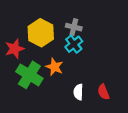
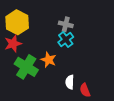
yellow hexagon: (41, 33) -> (17, 22), moved
red semicircle: (103, 92) -> (85, 90), moved

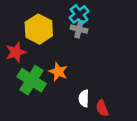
yellow hexagon: (17, 22) -> (39, 29), moved
cyan cross: (66, 40) -> (79, 14), moved

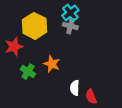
green cross: (32, 80) -> (28, 72), size x0.6

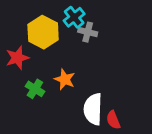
cyan cross: (70, 13) -> (74, 17), moved
white semicircle: (75, 88) -> (93, 109), size x1.6

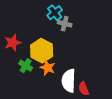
yellow hexagon: (43, 32) -> (42, 51), moved
orange star: (65, 79) -> (48, 68), moved

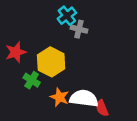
orange star: (48, 68) -> (60, 97), moved
white semicircle: (69, 81) -> (84, 98), turned 95

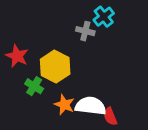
cyan cross: (67, 16) -> (104, 17), moved
red star: (16, 52) -> (17, 56), turned -30

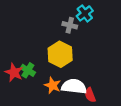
red star: (17, 56) -> (14, 72), moved
yellow hexagon: (55, 67) -> (60, 54), moved

